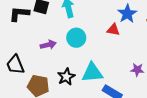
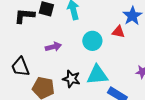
cyan circle: (76, 38) -> (92, 41), moved
black star: (66, 77) -> (71, 79), turned -30

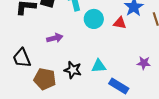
cyan circle: (92, 41) -> (94, 19), moved
cyan triangle: (97, 75) -> (99, 66), size x0.7

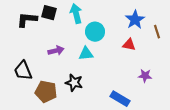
red triangle: (120, 23) -> (129, 45), moved
cyan triangle: (99, 66) -> (86, 54), moved

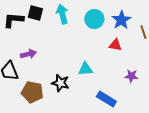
cyan circle: (95, 32) -> (94, 19), moved
purple arrow: (56, 51) -> (28, 54), moved
cyan triangle: (86, 54) -> (85, 69), moved

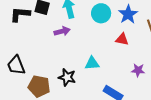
purple arrow: (28, 54) -> (62, 31), moved

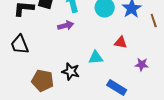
red triangle: (122, 39) -> (121, 42), moved
black trapezoid: (16, 65) -> (20, 44), moved

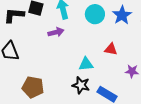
black star: (71, 71) -> (81, 85), moved

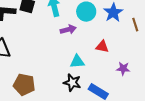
purple arrow: (56, 32) -> (68, 30), moved

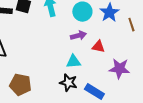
purple arrow: (68, 30) -> (78, 36), moved
purple star: (123, 69) -> (119, 69), size x1.5

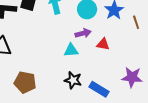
cyan triangle: (73, 62) -> (71, 50), moved
purple star: (119, 69) -> (132, 77), moved

